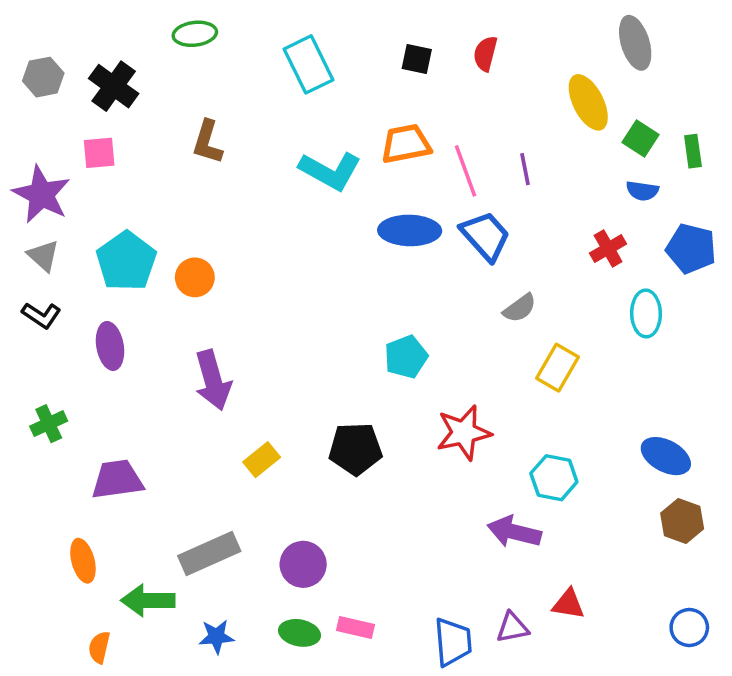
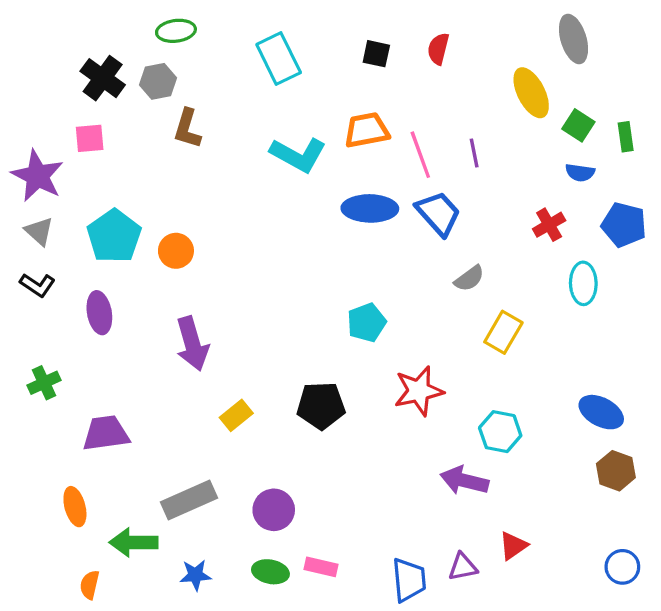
gray hexagon: (43, 77) -> (158, 81), moved
red triangle: (568, 604) -> (513, 546), turned -44

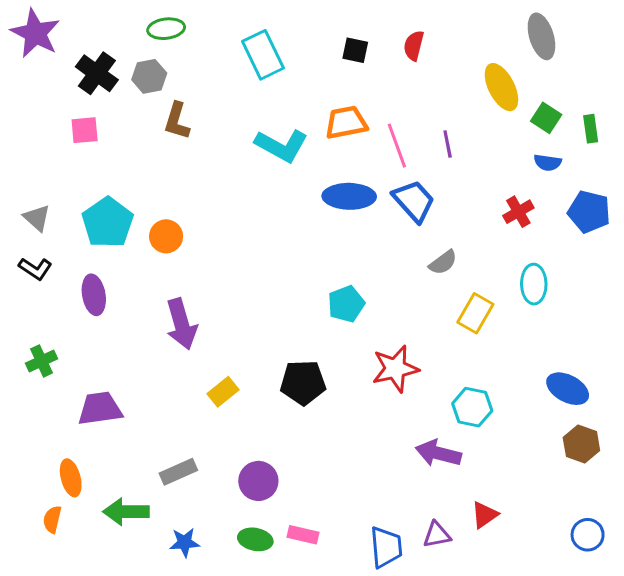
purple star: (37, 176) -> (35, 33), moved
cyan ellipse: (583, 283) -> (534, 284), moved
gray rectangle: (189, 500) -> (178, 472), size x0.7
orange semicircle: (90, 585) -> (52, 519), moved

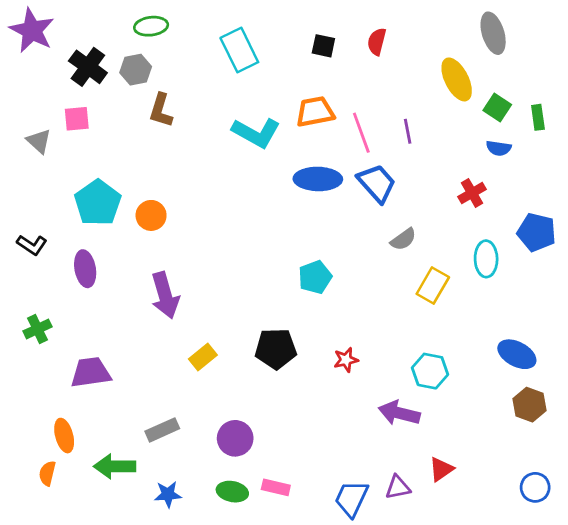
blue pentagon: (589, 212) -> (537, 232), moved
gray triangle: (37, 218) -> (39, 141), moved
red star: (395, 369) -> (346, 360), moved, size x0.6
blue trapezoid: (386, 547) -> (351, 499), turned -150

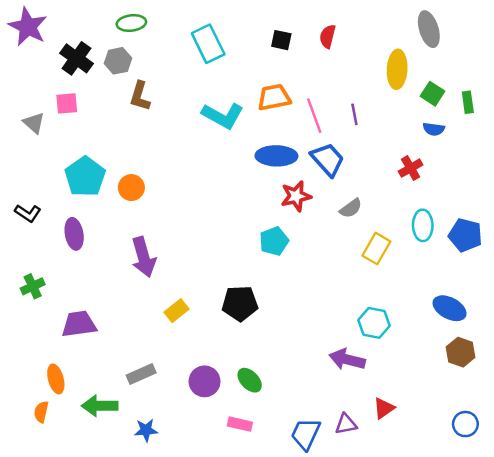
yellow ellipse: (457, 79) -> (397, 69), turned 30
blue pentagon: (537, 232) -> (465, 235), moved
red star: (346, 360) -> (296, 196), moved, size x1.4
green ellipse: (232, 492) -> (250, 380), moved, turned 35

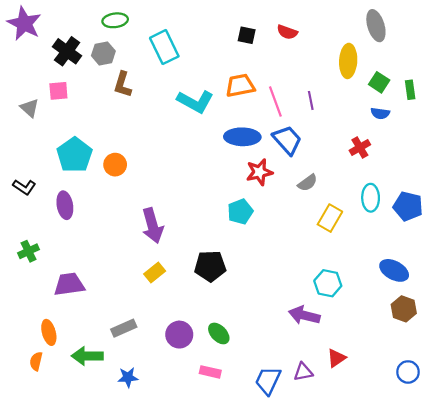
red semicircle: (328, 36) -> (287, 32), turned -84
cyan rectangle: (208, 44) -> (164, 47), moved
purple arrow: (144, 257) -> (153, 226), moved

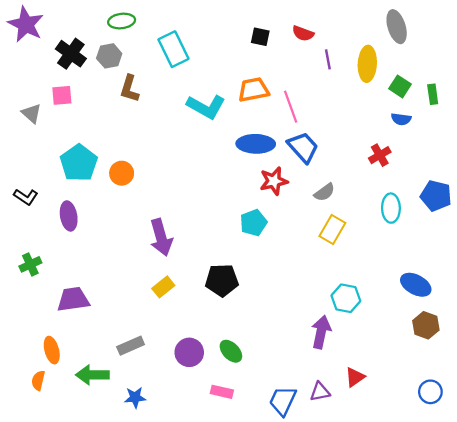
purple line: (311, 100) -> (328, 59), moved
blue pentagon: (408, 206) -> (436, 196), moved
yellow rectangle: (330, 218) -> (332, 230), moved
purple arrow: (304, 315) -> (321, 332), turned 88

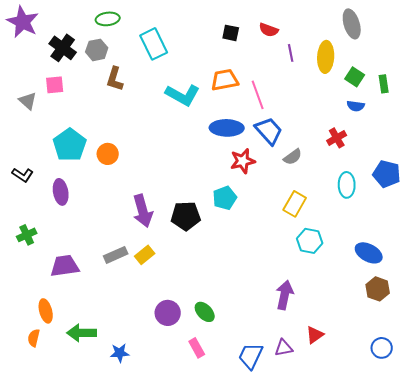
gray semicircle: (324, 192) -> (293, 157), moved
black pentagon: (222, 280) -> (186, 216), moved
cyan hexagon: (346, 298) -> (310, 241), moved
gray rectangle: (131, 346) -> (116, 255), moved
pink rectangle: (222, 392) -> (197, 348), turned 48

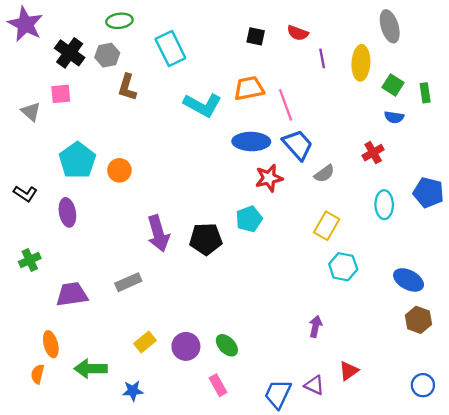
yellow rectangle: (145, 255) -> (145, 342), moved
purple arrow: (285, 295) -> (315, 326), size x0.7
purple triangle: (284, 348) -> (314, 385), turned 36

